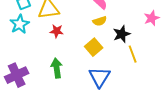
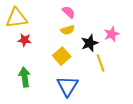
pink star: (152, 18) -> (112, 34), moved

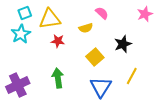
yellow semicircle: (68, 30) -> (86, 28), moved
pink star: (112, 34) -> (145, 14), moved
yellow line: (101, 63) -> (132, 76), moved, turned 48

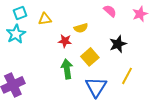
pink semicircle: (102, 13) -> (110, 11), moved
yellow triangle: (50, 19) -> (45, 19), size x0.6
red star: (58, 41) -> (65, 41), moved
green arrow: (58, 78) -> (67, 69), moved

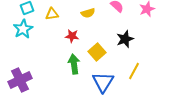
yellow semicircle: (81, 28) -> (88, 13), moved

